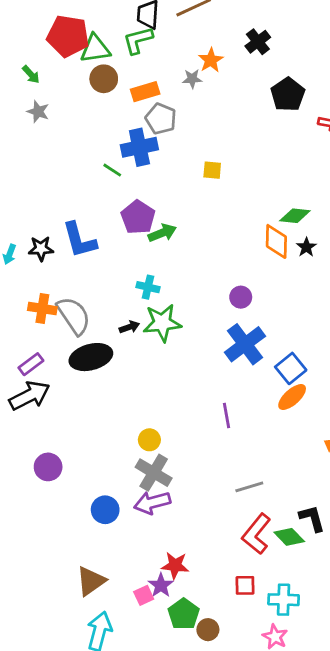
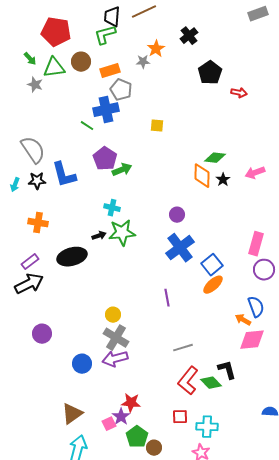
green triangle: (95, 49) -> (54, 68), moved
gray semicircle: (74, 316) -> (33, 150), moved

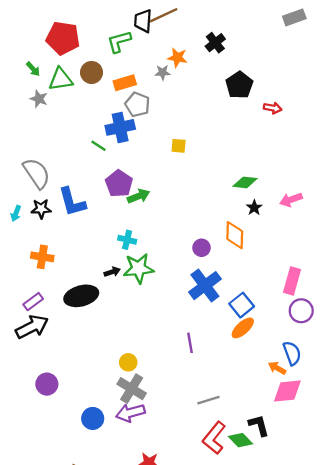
black trapezoid: (112, 17) -> (143, 21), moved
orange star: (156, 49) -> (177, 58), turned -30
orange diamond: (202, 176) -> (235, 235), moved

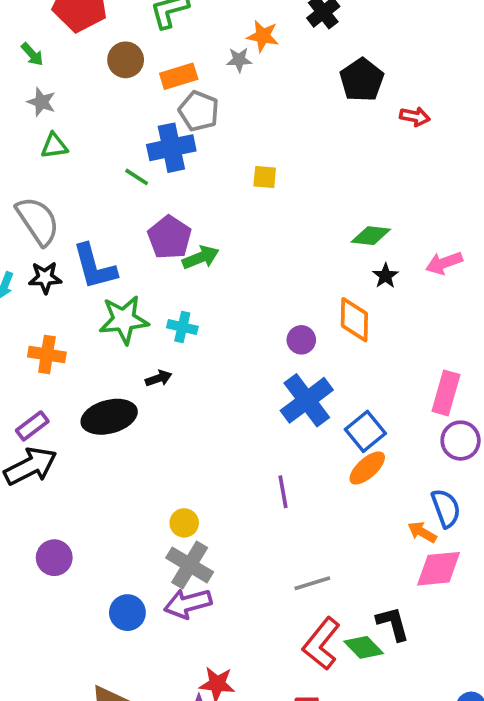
green triangle: (61, 79) -> (54, 146), moved, size x0.7
green star: (139, 268) -> (124, 320), moved

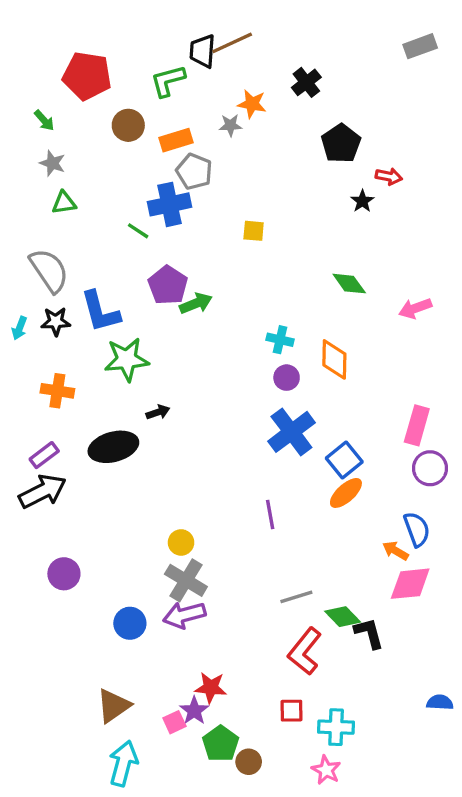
green diamond: (371, 236) -> (349, 284), turned 48
black star: (385, 276) -> (362, 201), moved
cyan cross: (182, 327) -> (280, 340), moved
green diamond: (364, 647) -> (343, 617), moved

